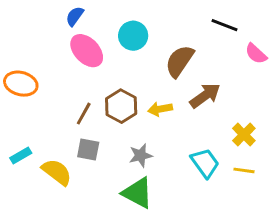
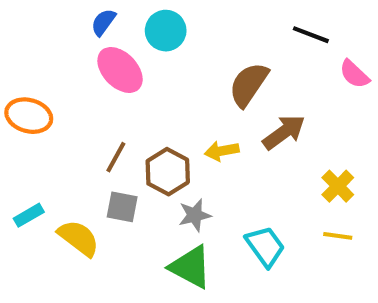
cyan circle: (133, 36) -> (166, 31), moved
brown hexagon: (121, 106) -> (168, 172), moved
cyan trapezoid: (205, 163) -> (265, 246), moved

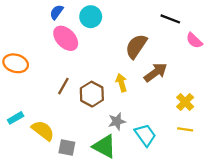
yellow arrow: (222, 151) -> (121, 83), turned 84
gray square: (122, 207) -> (67, 148), moved
gray star: (195, 215) -> (117, 121), moved

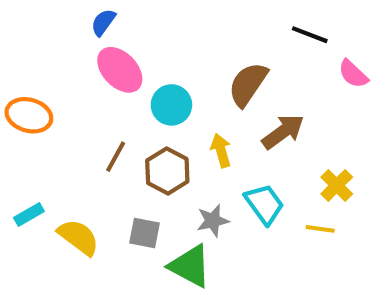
cyan circle: (91, 17) -> (171, 105), moved
yellow line: (185, 129) -> (320, 229), moved
cyan trapezoid: (145, 135) -> (264, 204), moved
gray square: (67, 148) -> (145, 233), moved

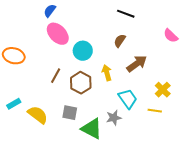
black line: (310, 35) -> (126, 14), moved
brown semicircle: (248, 84) -> (120, 41), size x0.6
gray star: (213, 221) -> (114, 118), moved

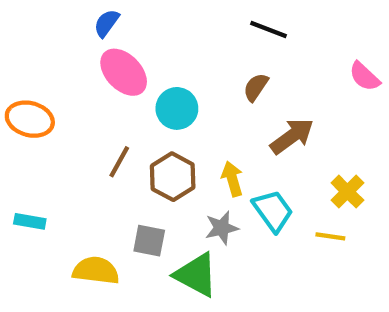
yellow arrow: (107, 73) -> (232, 179), moved
cyan rectangle: (14, 104) -> (30, 221), turned 40
yellow semicircle: (38, 115) -> (96, 270), moved, turned -30
gray star: (114, 118) -> (222, 228), moved

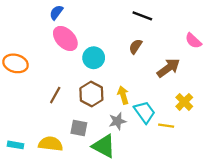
brown arrow: (292, 136) -> (168, 68), moved
brown line: (119, 162) -> (55, 95), moved
cyan rectangle: (30, 221) -> (16, 145), moved
yellow line: (330, 236) -> (166, 126), moved

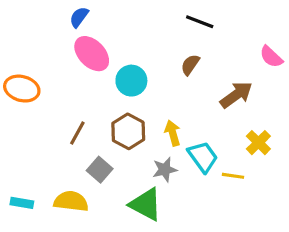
gray square: (79, 128) -> (100, 170), moved, turned 30

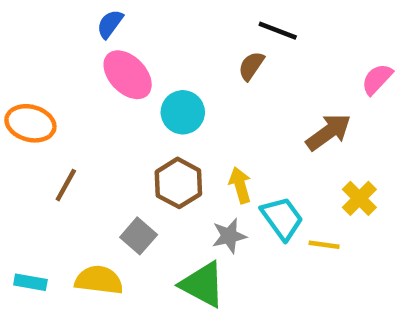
pink semicircle: (271, 57) -> (377, 79), turned 90
brown semicircle: (190, 65) -> (251, 66), moved
brown line: (77, 133) -> (66, 185), moved

